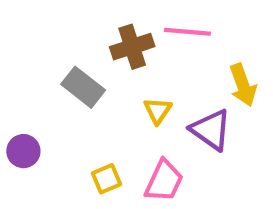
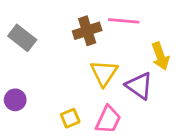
gray rectangle: (83, 87) -> (22, 38), moved
yellow triangle: (158, 111) -> (104, 73), size x1.5

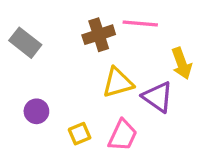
yellow triangle: (104, 73) -> (118, 83), turned 40
purple circle: (15, 100) -> (36, 111), moved

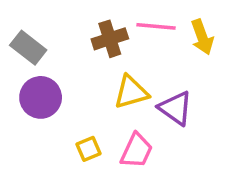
yellow arrow: (182, 63) -> (202, 37), moved
purple circle: (36, 111) -> (41, 97), moved, size x1.5

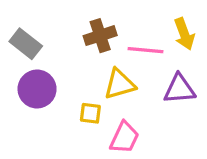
pink line: (156, 26) -> (145, 50), moved
purple triangle: (175, 108) -> (179, 89), moved, turned -40
yellow square: (89, 149) -> (90, 113), moved, turned 30

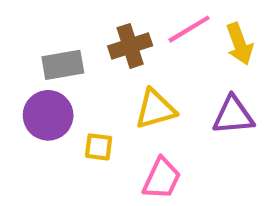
gray rectangle: (26, 44) -> (63, 65), moved, turned -48
pink line: (145, 50) -> (189, 29), moved, turned -36
yellow square: (90, 113) -> (99, 147), moved

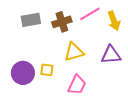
gray rectangle: (63, 65) -> (31, 20), moved
purple circle: (48, 115) -> (23, 73), moved

